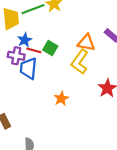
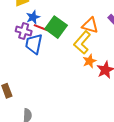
green square: (50, 48) -> (56, 27), size x1.5
orange star: (61, 99) -> (89, 61), moved

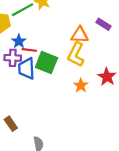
green square: (56, 27) -> (46, 63), moved
orange star: (89, 61) -> (81, 85), moved

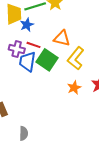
orange triangle: (80, 35) -> (62, 38), moved
blue star: (19, 41) -> (27, 25), moved

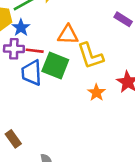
purple cross: (17, 49) -> (14, 49), moved
yellow L-shape: (76, 58) -> (90, 56), turned -45

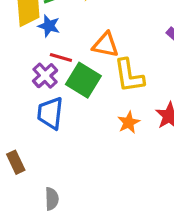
blue star: (21, 28) -> (49, 26), turned -30
purple cross: (14, 49) -> (45, 76), moved, turned 36
blue trapezoid: (32, 73) -> (50, 113), moved

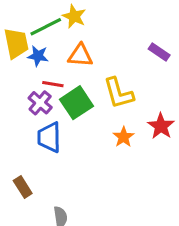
orange triangle: (106, 45) -> (80, 55), moved
green square: (83, 80) -> (76, 103), turned 32

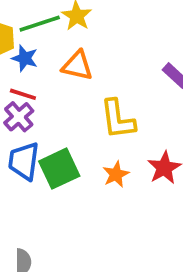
red line: (53, 84) -> (23, 94), moved
green square: (76, 103) -> (59, 169), moved

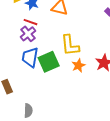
yellow L-shape: (118, 119) -> (70, 45), moved

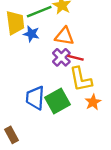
red line: (31, 22) -> (76, 58), moved
purple cross: (28, 34) -> (61, 57), moved

